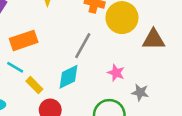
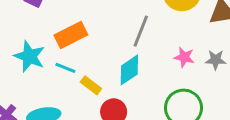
gray star: (140, 92) -> (216, 60), moved

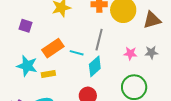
cyan line: (65, 68) -> (77, 53), moved
yellow rectangle: (91, 85) -> (48, 74), moved, turned -40

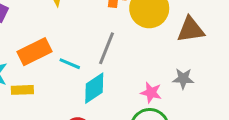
pink star: (130, 53) -> (151, 93), moved

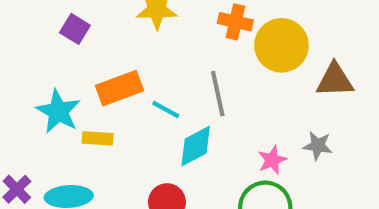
gray line: (106, 48) -> (218, 94), turned -40
pink star: (151, 93) -> (272, 160), turned 30

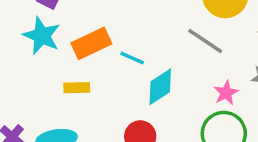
gray line: (218, 94) -> (205, 41), moved, turned -39
cyan star: (58, 111) -> (42, 36), moved

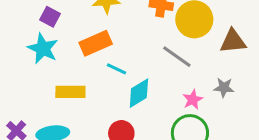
orange rectangle: (91, 43) -> (96, 43), moved
yellow rectangle: (77, 88) -> (70, 92), size x1.4

